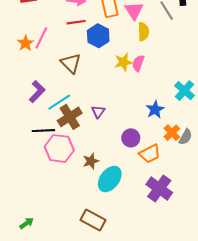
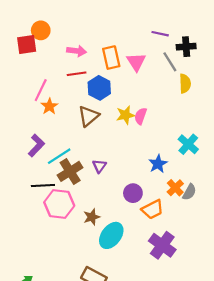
yellow semicircle: (143, 32) -> (185, 84), moved
orange star: (26, 43) -> (49, 106), moved
brown triangle: (71, 63) -> (88, 116), moved, turned 35

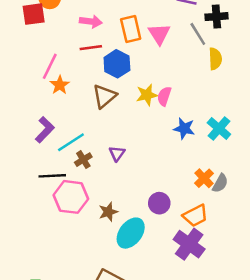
blue star: (158, 164) -> (184, 129), moved, turned -30
brown cross: (70, 171) -> (83, 160), size x0.6
purple circle: (133, 193) -> (159, 203), moved
orange trapezoid: (152, 209) -> (195, 216), moved

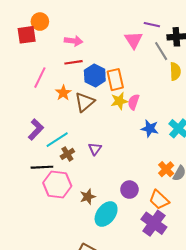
orange rectangle: (131, 29) -> (115, 80), moved
pink triangle: (159, 34) -> (134, 40), moved
orange star: (60, 85) -> (63, 93), moved
orange trapezoid: (195, 216) -> (159, 200), turned 70

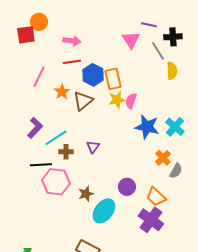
blue star: (150, 128) -> (147, 127), size x1.4
brown cross: (67, 154) -> (66, 152), turned 32
orange cross: (166, 169) -> (163, 158), moved

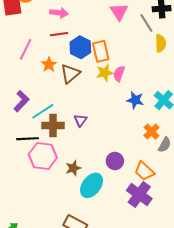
blue star: (147, 127) -> (135, 100), size x0.7
brown cross: (66, 152) -> (53, 125), size x1.5

